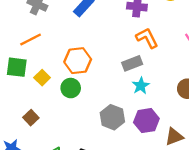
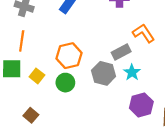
orange L-shape: (147, 38) -> (144, 33), moved
orange line: (31, 40) -> (22, 41), turned -48
gray hexagon: (112, 117) -> (104, 73), moved

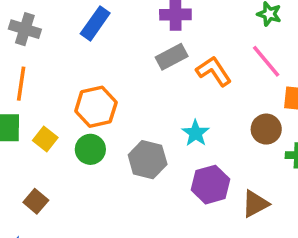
gray rectangle: (121, 52) -> (172, 57), moved
gray hexagon: (104, 73) -> (148, 160), moved

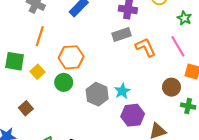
orange line: (21, 84) -> (40, 36), moved
cyan star: (196, 133) -> (122, 91), moved

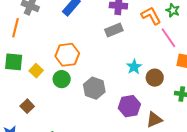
orange line: (40, 36) -> (16, 28), moved
orange L-shape: (145, 47) -> (151, 16), moved
brown circle: (171, 87) -> (155, 78), moved
cyan star: (122, 91) -> (134, 67), moved

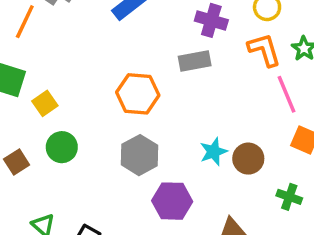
orange hexagon: (67, 55) -> (138, 94), moved
cyan star: (134, 67) -> (213, 152), moved
green circle: (62, 79) -> (62, 147), moved
purple hexagon: (129, 106) -> (172, 201), moved

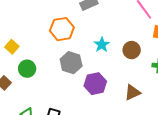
cyan star: (213, 152) -> (102, 45), moved

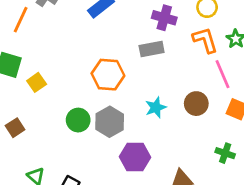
brown circle: (132, 50) -> (196, 104), moved
green circle: (27, 69) -> (78, 120), moved

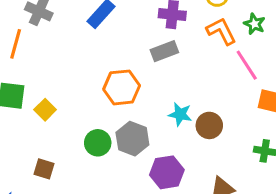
brown circle: (196, 104) -> (209, 125), moved
cyan star: (156, 107) -> (180, 114), turned -30
brown square: (15, 128) -> (44, 169), moved, turned -30

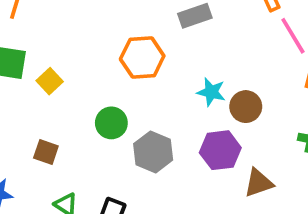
gray hexagon: (132, 139) -> (153, 152), moved
purple hexagon: (167, 172) -> (220, 150), moved

